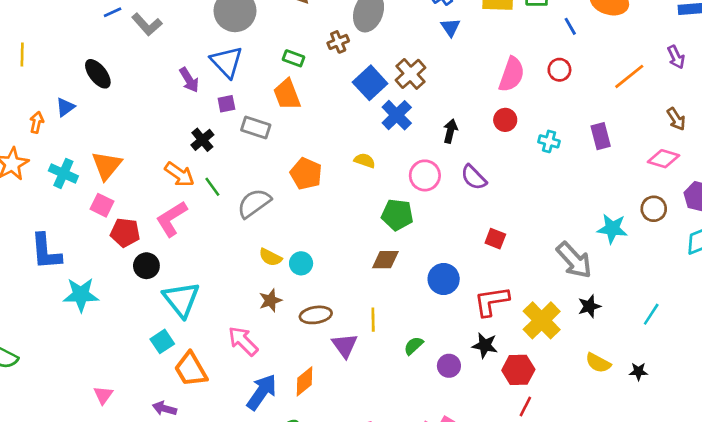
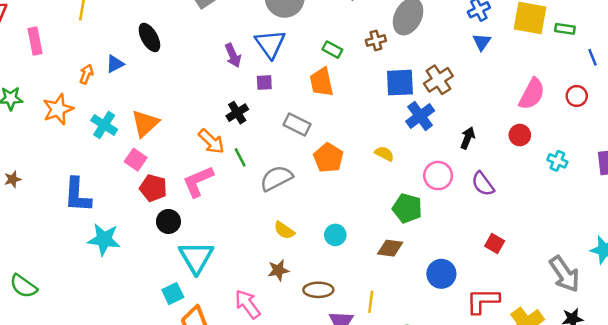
blue square: (370, 83) -> (400, 83), turned 32
gray rectangle: (256, 128) -> (297, 125), moved
cyan circle: (301, 263) -> (335, 235), moved

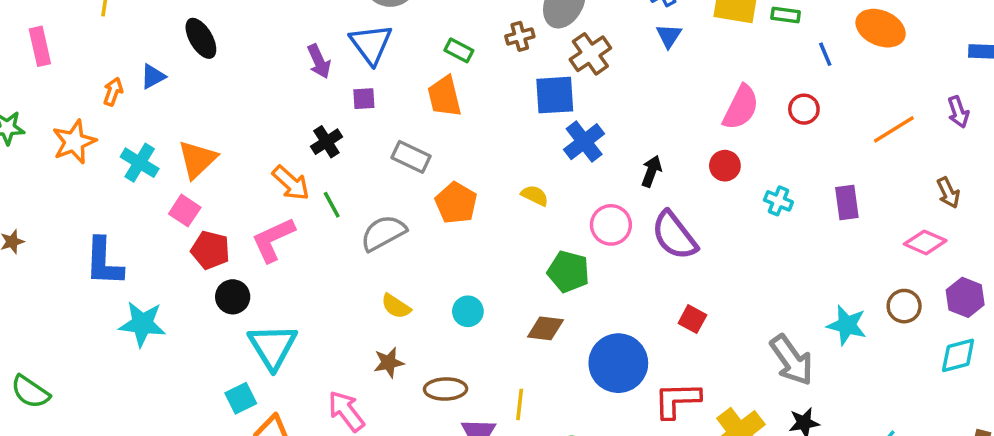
brown cross: (438, 80) -> (590, 54), moved
purple semicircle: (483, 184) -> (674, 235), size x1.4
blue circle: (441, 274) -> (618, 363), size x1.4

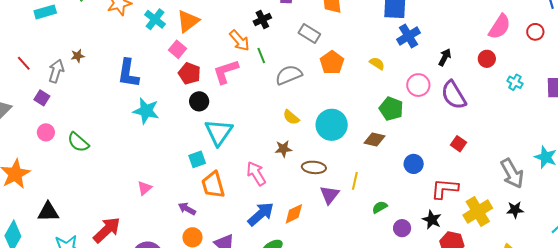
cyan circle: (468, 311) -> (332, 125), size x1.8
blue circle: (618, 363) -> (414, 164), size x0.6

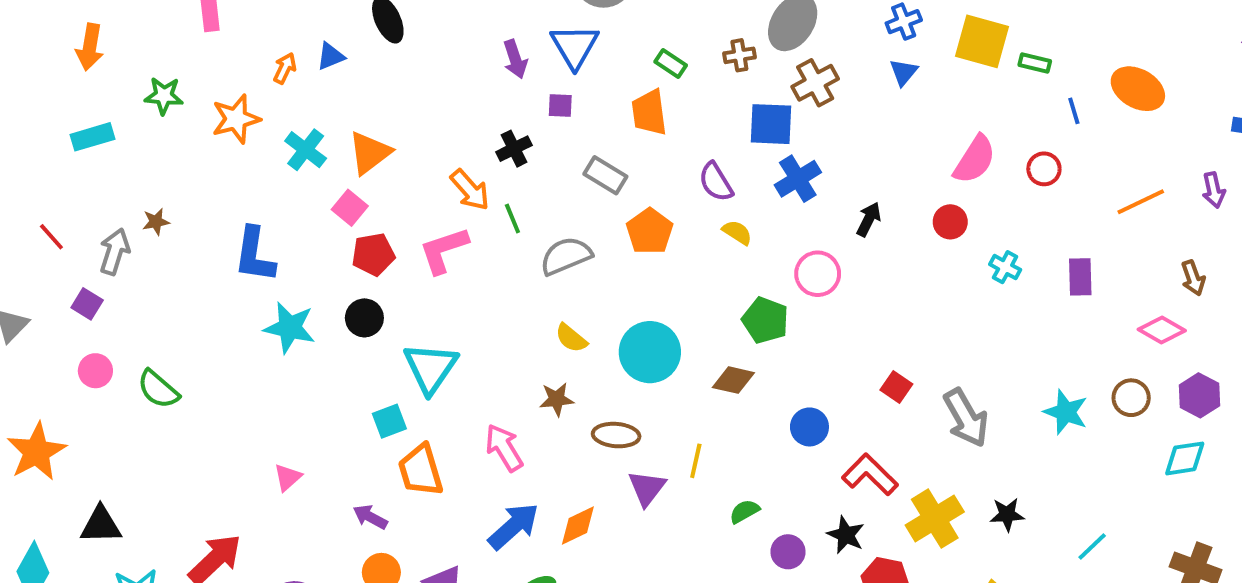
red pentagon: (189, 73) -> (373, 254), turned -30
purple semicircle: (454, 95) -> (716, 182), moved, size x0.7
black circle: (199, 101) -> (364, 318), moved
gray arrow: (512, 173) -> (966, 418), moved
red L-shape: (445, 189) -> (870, 475), turned 40

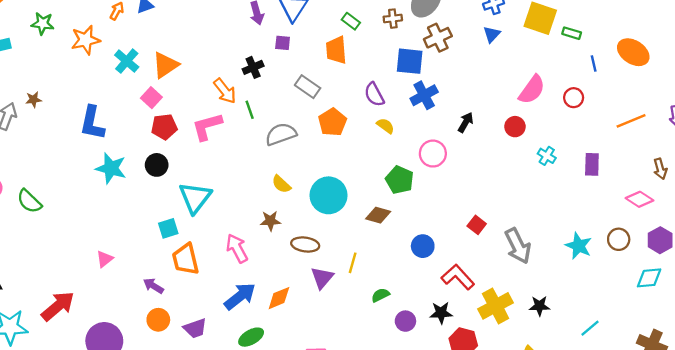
black star: (846, 535) -> (441, 313), turned -30

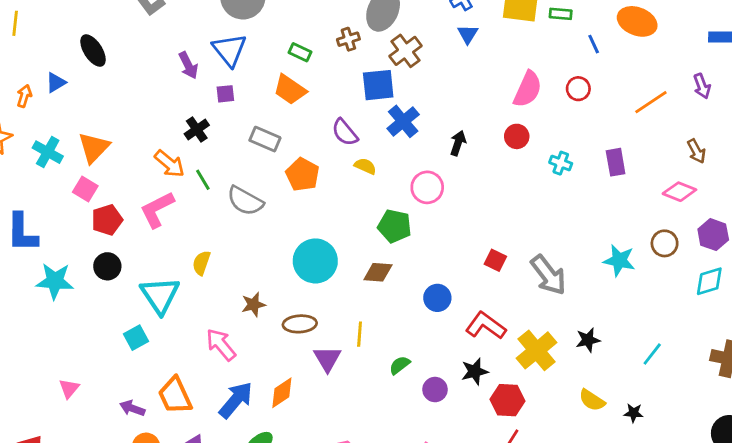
orange trapezoid: (336, 50) -> (290, 90), turned -40
gray semicircle: (281, 134) -> (245, 201), turned -120
yellow semicircle: (281, 184) -> (201, 263), moved, turned 78
orange trapezoid: (185, 259) -> (175, 396), moved

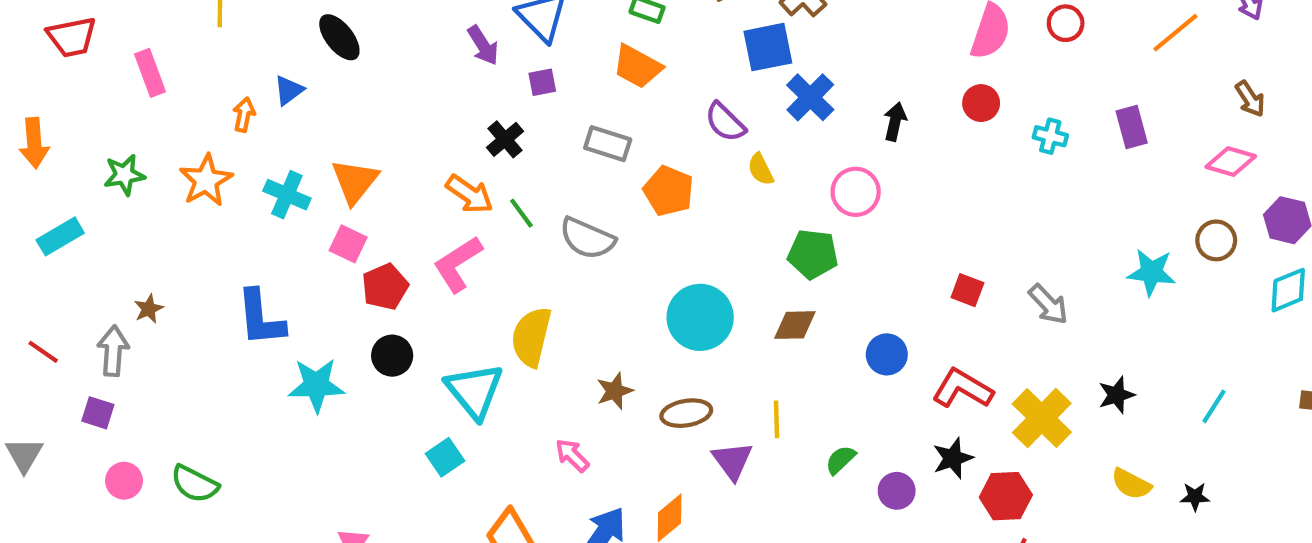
yellow semicircle: (365, 166) -> (761, 169), turned -135
yellow semicircle: (201, 263) -> (531, 337), size x1.6
gray arrow: (548, 275) -> (1048, 304), size x0.7
pink arrow: (221, 345) -> (572, 455), size x0.7

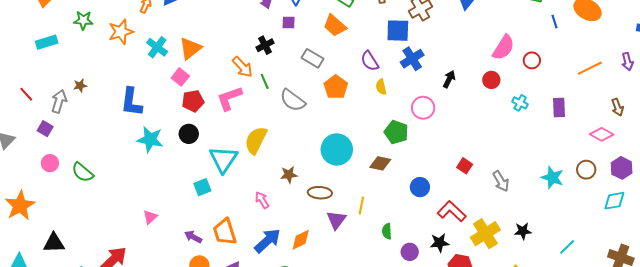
red circle: (1066, 23) -> (532, 60), moved
green semicircle: (841, 460) -> (387, 231), turned -63

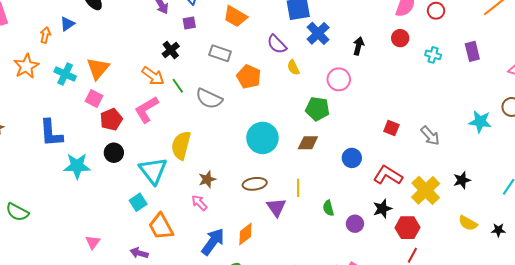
brown star: (289, 175) -> (207, 179), moved
orange trapezoid: (225, 232) -> (161, 227), moved

